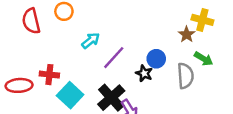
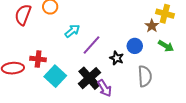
red semicircle: (31, 21) -> (23, 15), turned 35
blue circle: (156, 59) -> (135, 46), moved
gray semicircle: (185, 76) -> (145, 76), moved

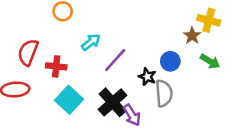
red semicircle: (23, 15) -> (28, 52), moved
red cross: (38, 59) -> (56, 66), moved
gray semicircle: (145, 76) -> (164, 93), moved

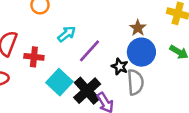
brown star: (192, 36) -> (138, 28), moved
blue circle: (170, 61) -> (141, 52), size x1.5
cyan square: (69, 100) -> (59, 82), moved

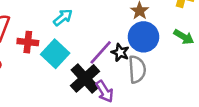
purple line: (89, 51) -> (101, 52), moved
cyan square: (59, 82) -> (55, 54), moved

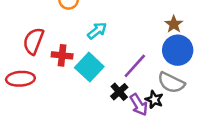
black star: (120, 52) -> (154, 100), moved
gray semicircle: (137, 69) -> (171, 83), turned 120
black cross: (85, 78) -> (119, 92), size x0.6

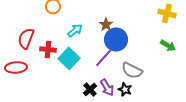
brown star: (174, 24) -> (106, 24), moved
blue circle: (178, 50) -> (116, 39), moved
black cross: (119, 92) -> (90, 89), moved
black star: (154, 100) -> (125, 89), moved

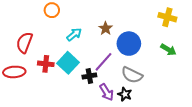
blue circle: (116, 39) -> (129, 44), moved
red cross: (48, 49) -> (46, 64), moved
black cross: (90, 89) -> (89, 76), moved, turned 32

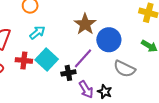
brown star: (106, 28) -> (85, 24), size x1.5
cyan arrow: (74, 34) -> (37, 32), moved
gray semicircle: (132, 75) -> (124, 69), moved

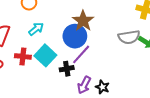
blue circle: (109, 40) -> (75, 36), moved
gray semicircle: (124, 69) -> (129, 37), moved, turned -35
purple arrow: (86, 90) -> (84, 85), turned 60

